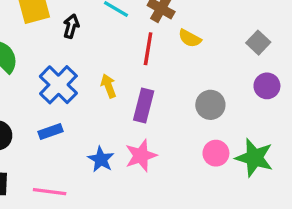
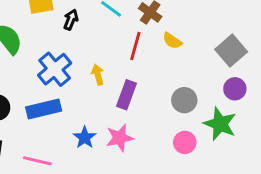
gray square: (258, 43) -> (231, 51), size x1.5
blue rectangle: (51, 132) -> (44, 109), size x1.6
green star: (254, 158) -> (220, 124), moved

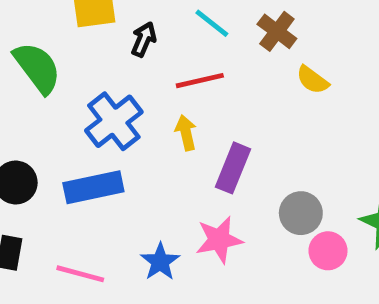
red line: (135, 46) -> (200, 81), moved, turned 60
gray circle: (184, 100) -> (301, 213), moved
blue star: (85, 138) -> (160, 262), moved

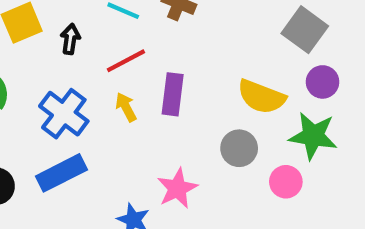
yellow semicircle: (313, 80) -> (261, 97), moved, size x1.6
purple rectangle: (233, 168) -> (173, 94), moved
pink circle: (328, 251) -> (286, 182), moved

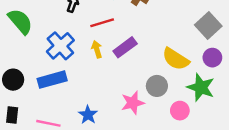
purple rectangle: (173, 94) -> (125, 47), turned 35
pink star: (177, 188) -> (133, 103), moved

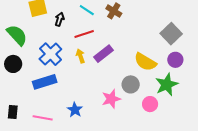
black circle: (13, 80) -> (13, 64), moved
green star: (201, 87) -> (167, 85), turned 30

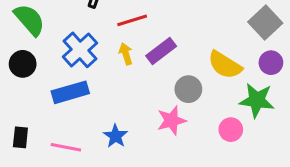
gray circle: (131, 84) -> (188, 89), moved
green star: (167, 85) -> (257, 100), turned 30

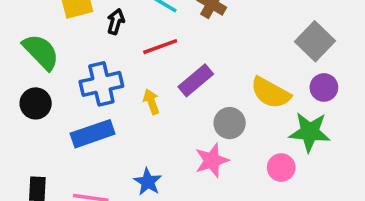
blue cross: (80, 50) -> (101, 84), turned 32
yellow arrow: (126, 54) -> (151, 102), moved

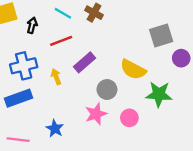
gray square: (315, 41) -> (161, 36), turned 30
purple circle: (324, 87) -> (181, 58), moved
pink circle: (281, 168) -> (129, 118), moved

